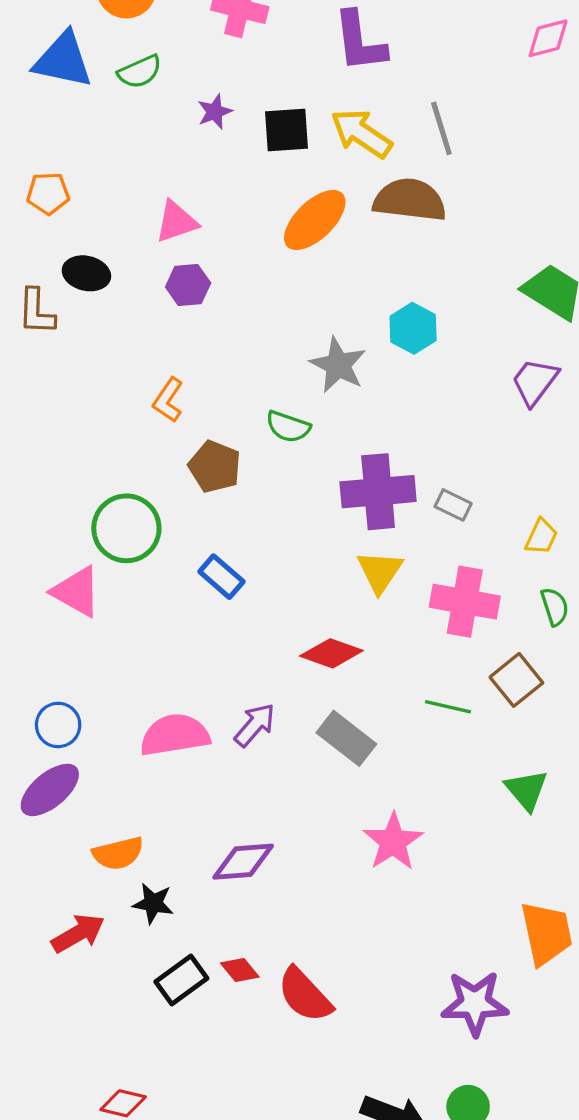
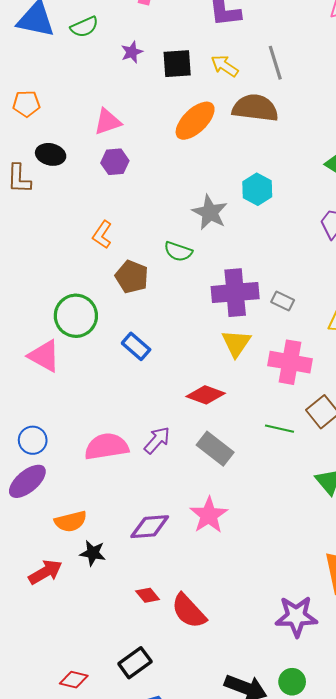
yellow arrow: (361, 133) -> (225, 66), size x0.7
pink star: (393, 842) -> (209, 515), moved
black rectangle: (181, 980) -> (135, 663), moved

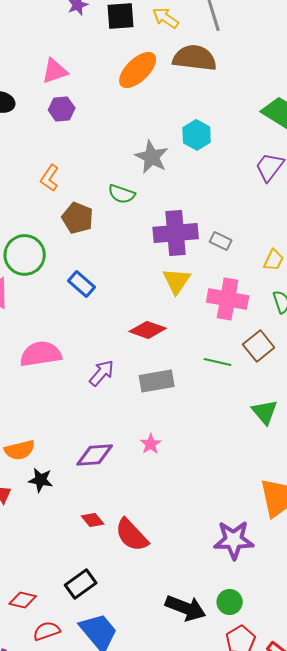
pink semicircle: (106, 447) -> (41, 354), moved
gray rectangle: (215, 449) -> (157, 381), turned -48
pink star: (209, 515) -> (151, 444), size x0.6

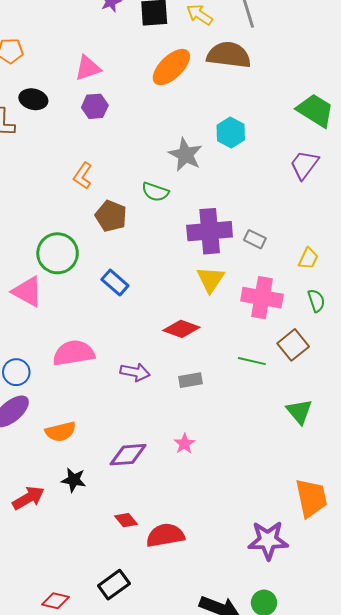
purple arrow: (102, 373) -> (135, 372), turned 60
gray rectangle: (157, 381) -> (190, 380), size x0.7
orange semicircle: (20, 450) -> (61, 432), moved
red semicircle: (132, 535) -> (165, 535), turned 123

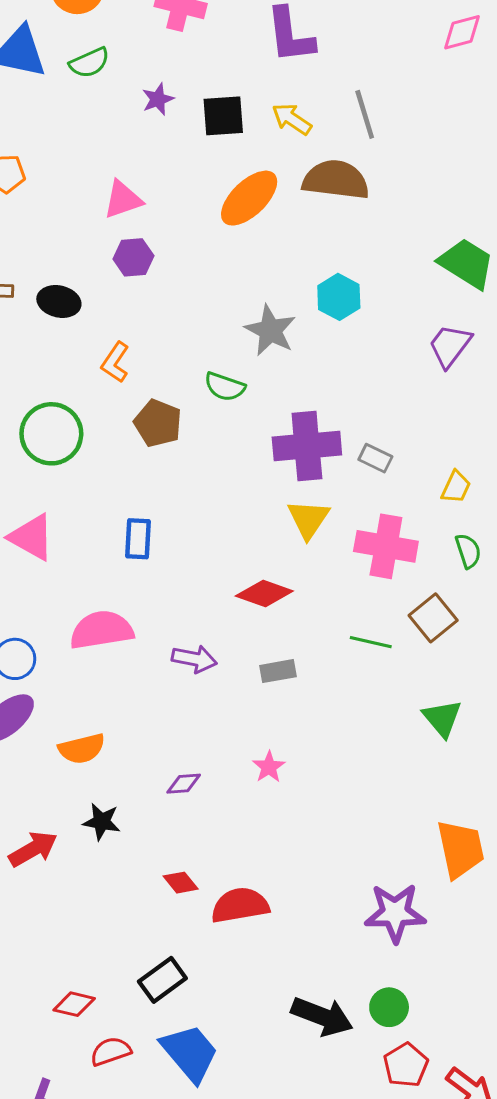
black ellipse: (33, 99) -> (59, 301), moved
green circle: (58, 253) -> (51, 434), moved
blue rectangle: (115, 283) -> (138, 539), moved, turned 52
purple diamond: (128, 455) -> (184, 784), size x0.6

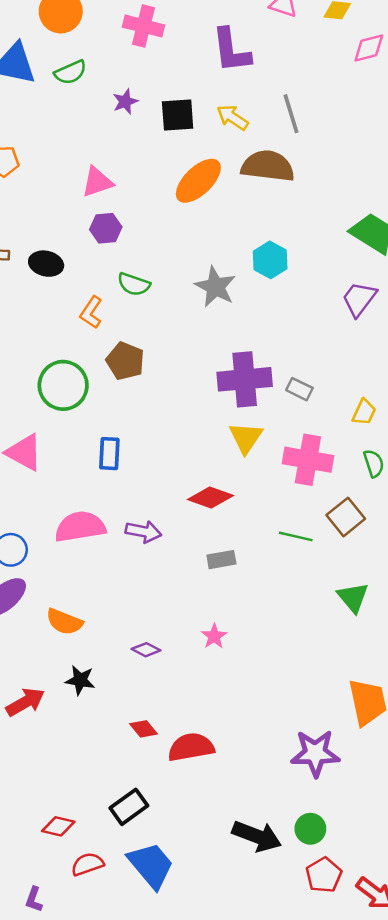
green semicircle: (225, 387) -> (134, 284), moved
green circle: (51, 434) -> (63, 385), moved
purple arrow: (194, 659) -> (144, 532), moved
orange semicircle: (82, 749) -> (64, 622), turned 36
purple diamond: (184, 784) -> (146, 650), turned 32

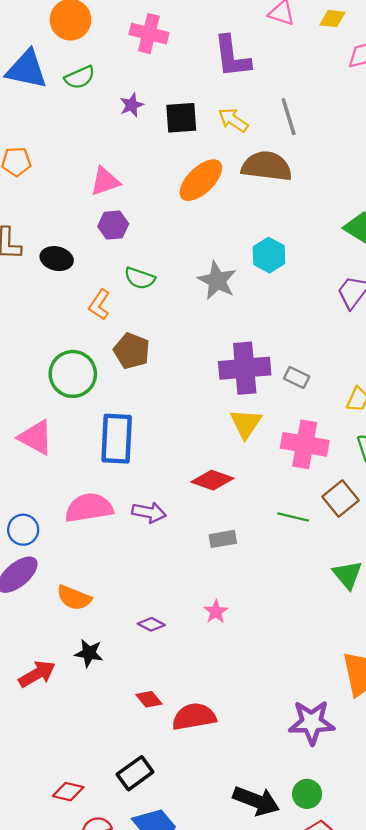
blue rectangle: (109, 454) -> (117, 439), size x1.6

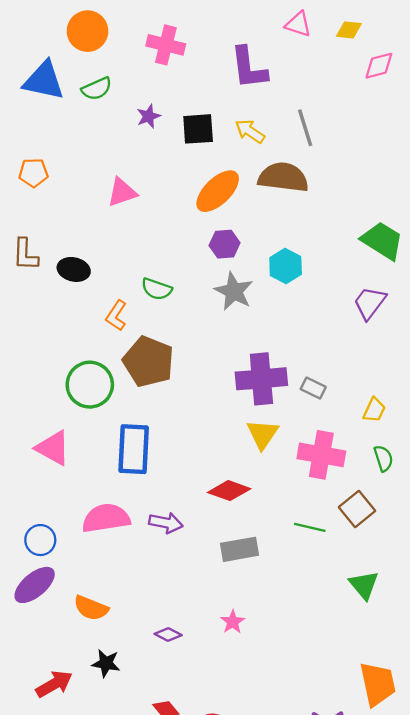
purple hexagon: (113, 225) -> (225, 244), moved
brown pentagon: (132, 351) -> (149, 362), size x1.4
gray rectangle: (223, 539) -> (240, 549), size x1.4

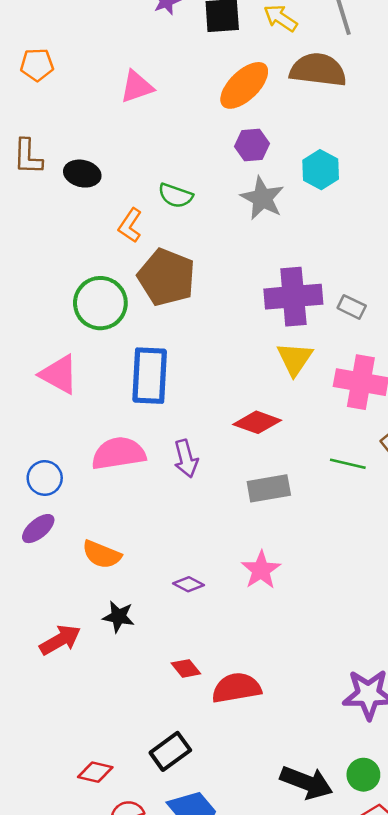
purple arrow: (166, 523) -> (186, 459), turned 64
purple ellipse: (35, 585) -> (38, 529), size x0.7
pink star: (233, 622) -> (261, 570), size x1.4

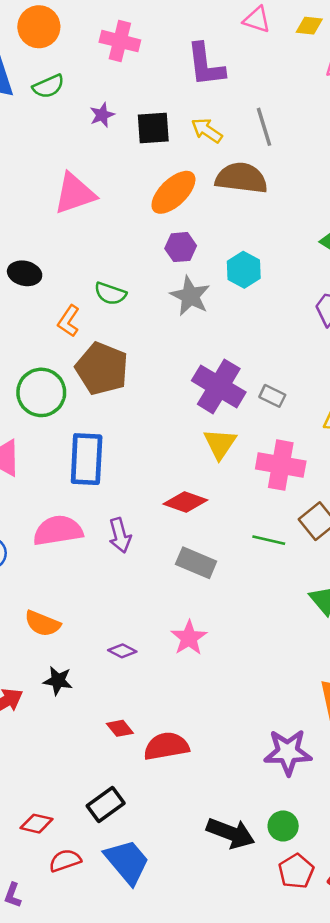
pink triangle: (137, 87) -> (75, 194), size x1.4
purple cross: (293, 297) -> (219, 386), turned 36
gray rectangle: (269, 488) -> (196, 563), turned 33

